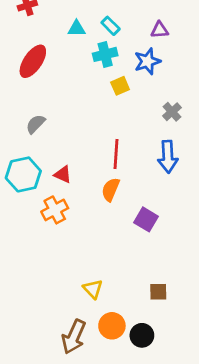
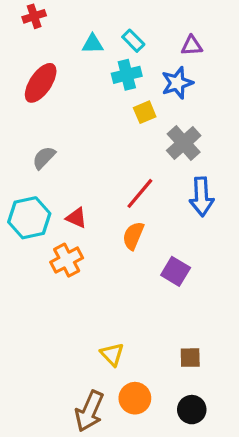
gray cross: (172, 112) -> (184, 143), moved, size x1.5
red line: (116, 154) -> (140, 193), turned 36
black circle: (142, 335) -> (192, 410), moved

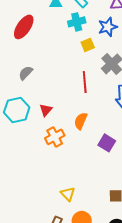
red line: (140, 193) -> (85, 82), moved, turned -45
red triangle: (76, 218) -> (46, 110), turned 48
orange cross: (67, 260) -> (55, 137), moved

